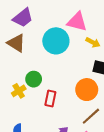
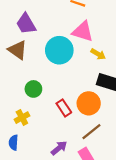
purple trapezoid: (23, 18) -> (26, 24), turned 95
yellow cross: (19, 91) -> (22, 118), moved
red rectangle: (50, 98) -> (64, 108), moved, turned -49

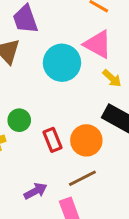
green circle: (33, 89) -> (19, 120), moved

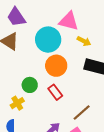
orange circle: (86, 140) -> (56, 66), moved

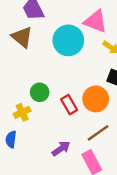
orange circle: (56, 66) -> (96, 99), moved

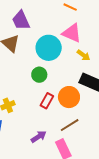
green circle: (40, 92) -> (39, 75), moved
red rectangle: (69, 105) -> (47, 101), turned 56

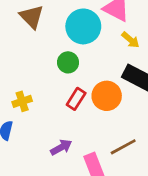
brown line: (70, 125) -> (123, 147), moved

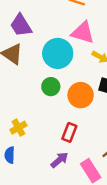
orange circle: (107, 96) -> (81, 95), moved
red rectangle: (76, 99) -> (69, 132), moved

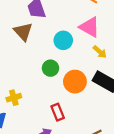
cyan circle: (58, 53) -> (63, 40), size x0.7
red rectangle: (69, 132) -> (58, 112), turned -56

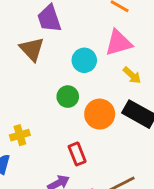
pink triangle: (90, 27) -> (119, 43), turned -45

